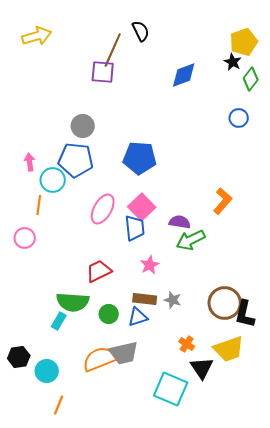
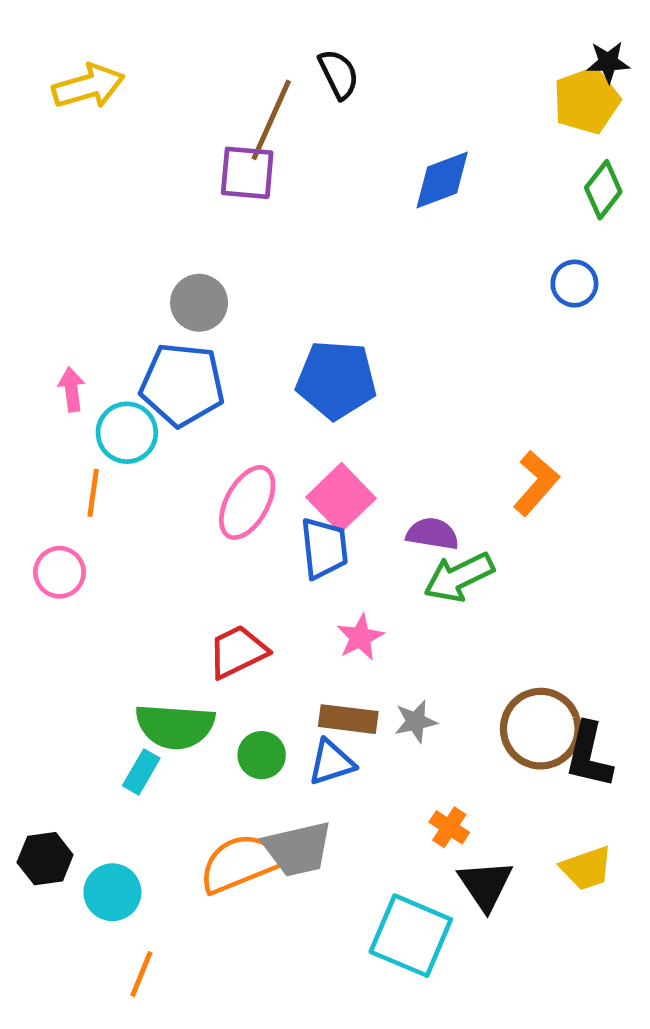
black star: (233, 62) -> (608, 62), moved, turned -30
gray star: (173, 300) -> (416, 721), turned -30
yellow trapezoid: (229, 349) -> (586, 868), moved, size x0.7

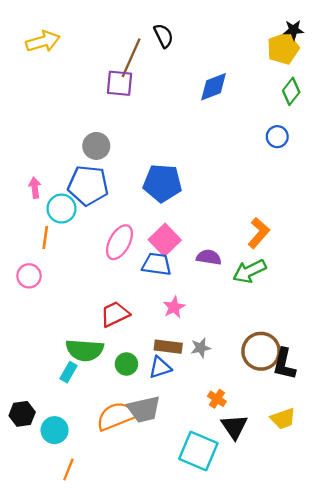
blue trapezoid: (324, 548) -> (157, 264), turned -76
green arrow: (459, 577) -> (249, 271), moved

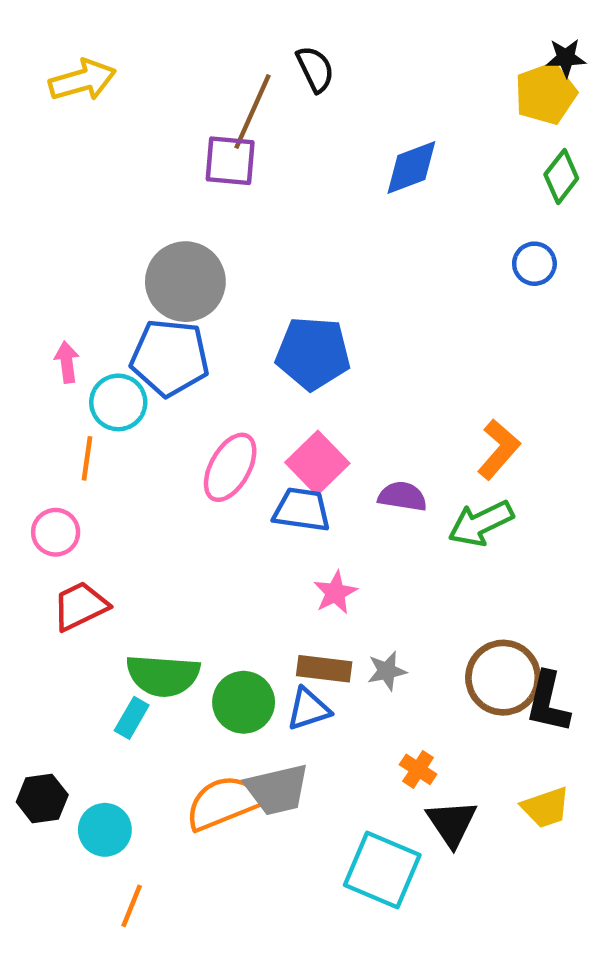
gray circle: (96, 146) -> (185, 282), size x1.5
red trapezoid: (115, 314) -> (80, 606), moved
green circle: (126, 364) -> (244, 702), size x1.4

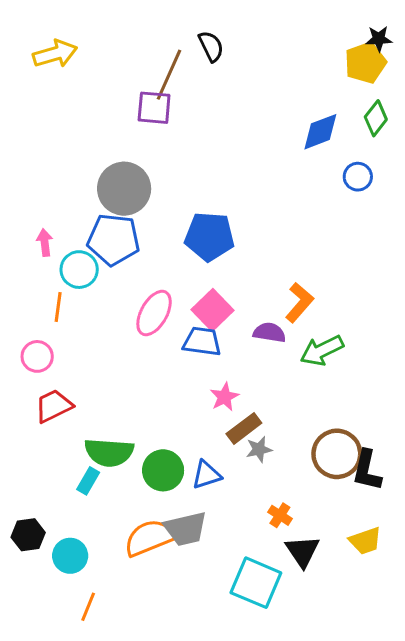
blue diamond: (411, 167) -> (320, 132), moved
orange L-shape: (499, 449) -> (299, 303), moved
brown rectangle: (324, 669) -> (244, 428), moved, turned -44

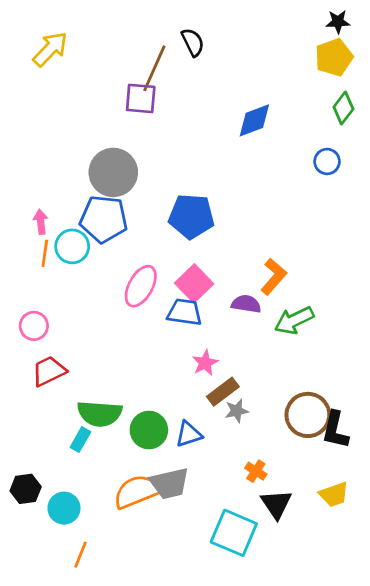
black star: (379, 39) -> (338, 22), moved
yellow arrow: (55, 54) -> (50, 49), turned -30
blue diamond: (320, 132) -> (254, 120), moved
orange line: (58, 307) -> (45, 253), moved

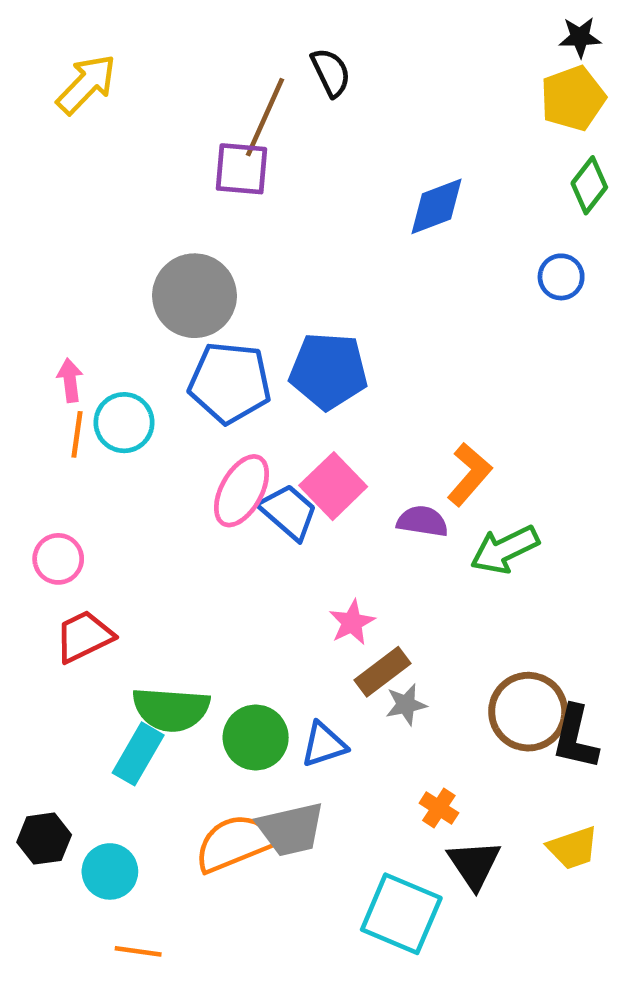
blue pentagon: (104, 219) -> (230, 383), moved
blue trapezoid: (185, 312) -> (289, 512), moved, turned 33
cyan rectangle: (80, 440) -> (138, 754), size x1.4
orange line: (80, 555) -> (138, 951), turned 76

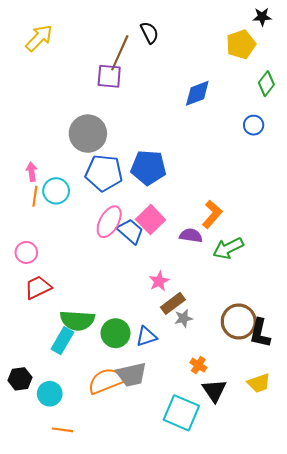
yellow pentagon: (573, 98) -> (241, 44), moved

